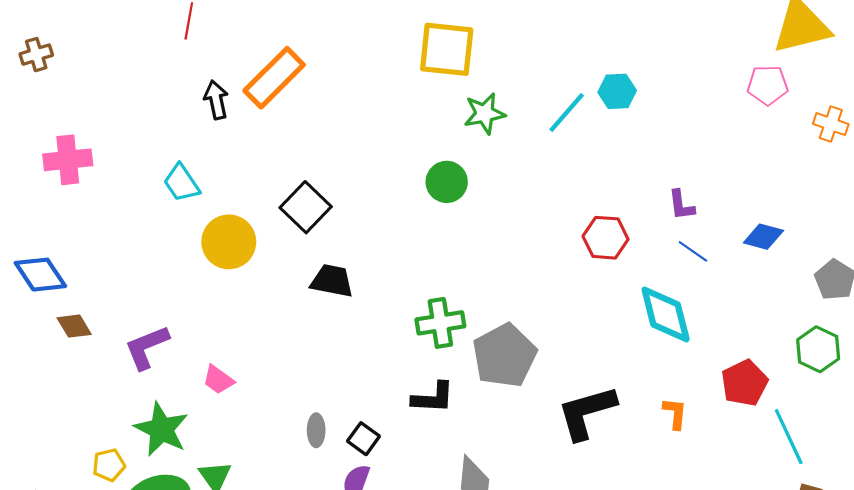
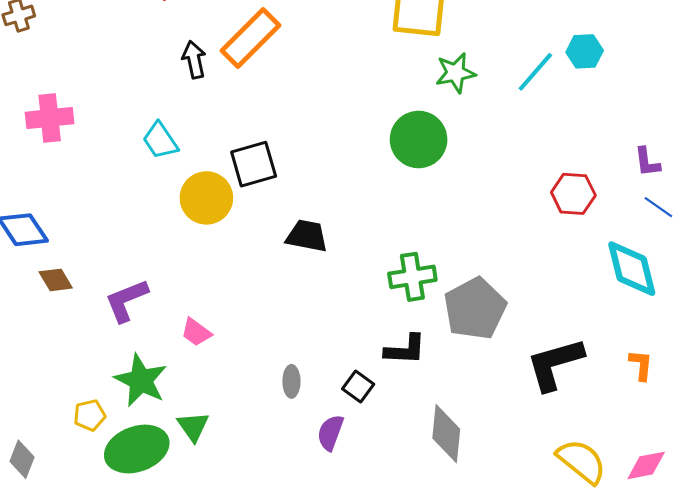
green circle: (447, 182) -> (419, 139), size x1.4
black square: (306, 207) -> (254, 164), moved, turned 30
black square: (364, 439) -> (358, 386), moved

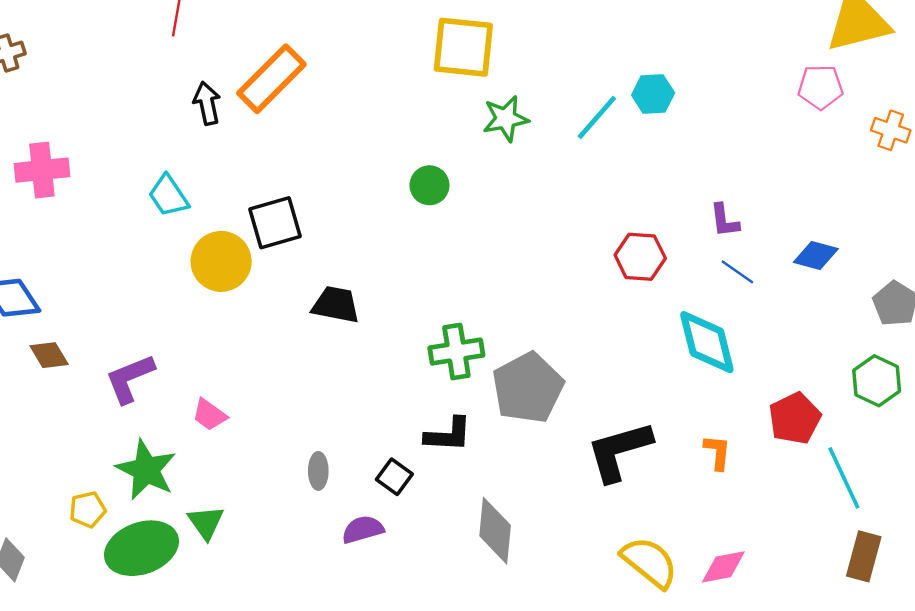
green circle: (419, 139) -> (429, 185), moved, size x0.6
purple semicircle: (330, 433) -> (363, 529), turned 54

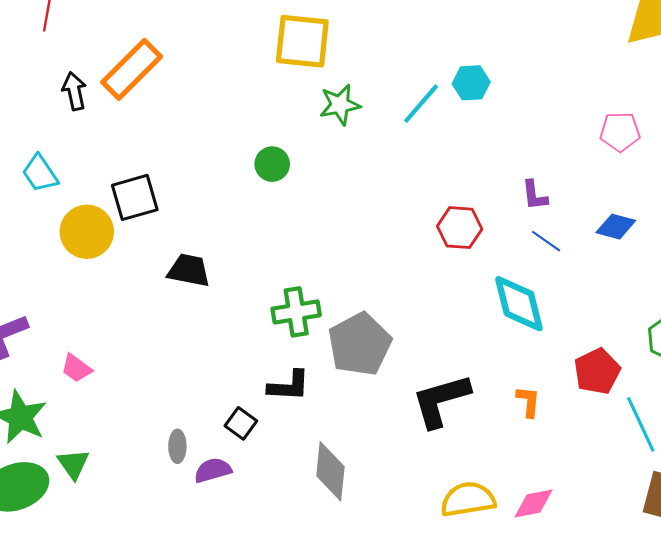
pink pentagon: (820, 87) -> (620, 132), moved
gray ellipse: (318, 471) -> (177, 446), moved
yellow semicircle: (650, 562) -> (468, 499), turned -48

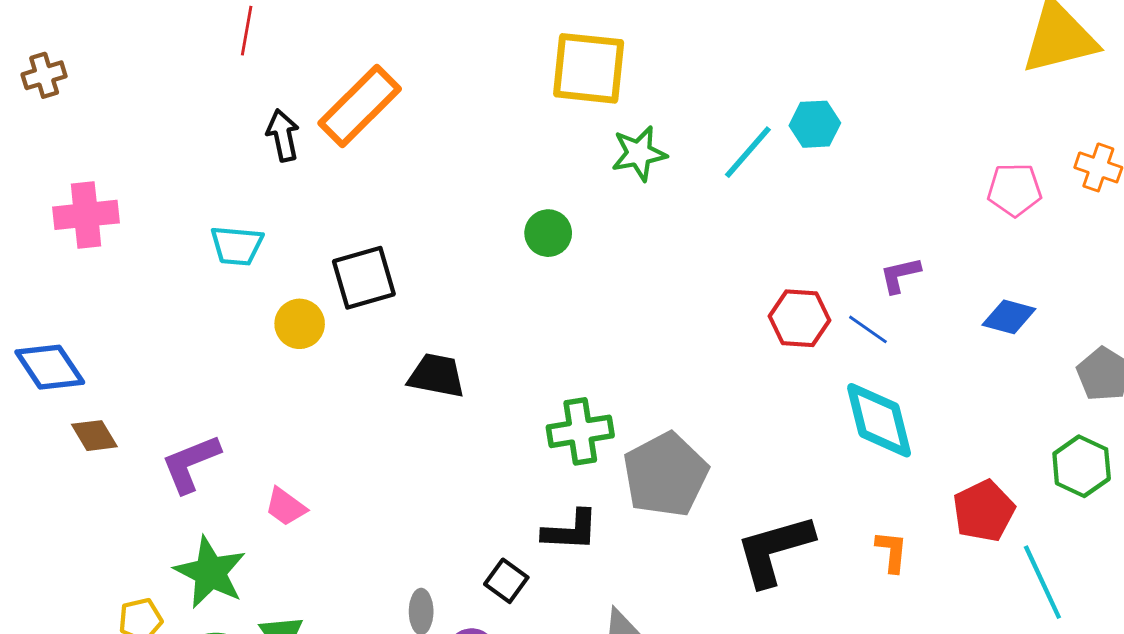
cyan trapezoid: (40, 173) -> (237, 246), turned -51
purple L-shape: (535, 195) -> (900, 275), turned 84
yellow circle: (87, 232) -> (300, 324), size x0.7
blue line: (546, 241) -> (868, 329), moved

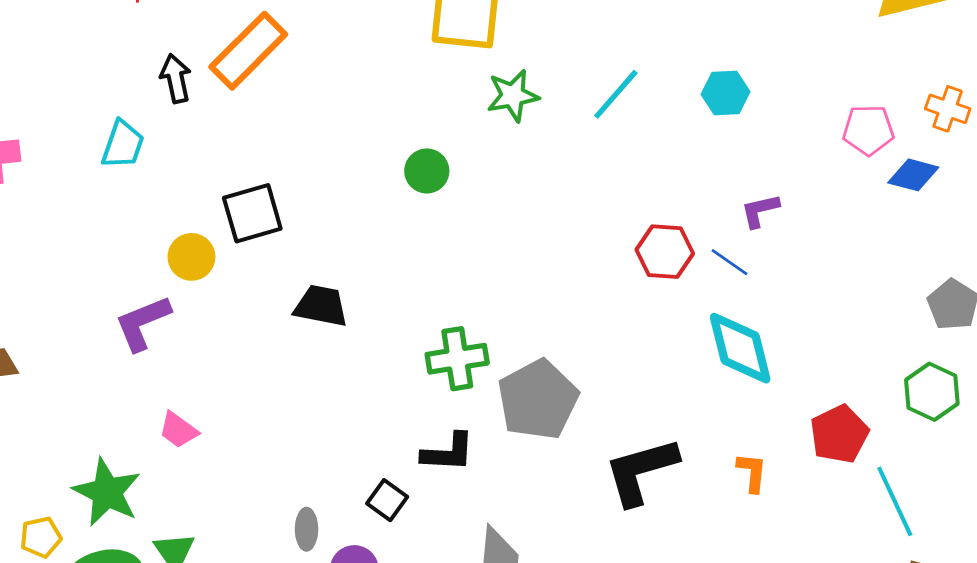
cyan hexagon: (815, 124) -> (726, 93), moved
cyan trapezoid: (237, 246) -> (123, 145), moved, turned -76
blue diamond: (1009, 317) -> (913, 175), moved
purple L-shape: (191, 463) -> (143, 323), moved

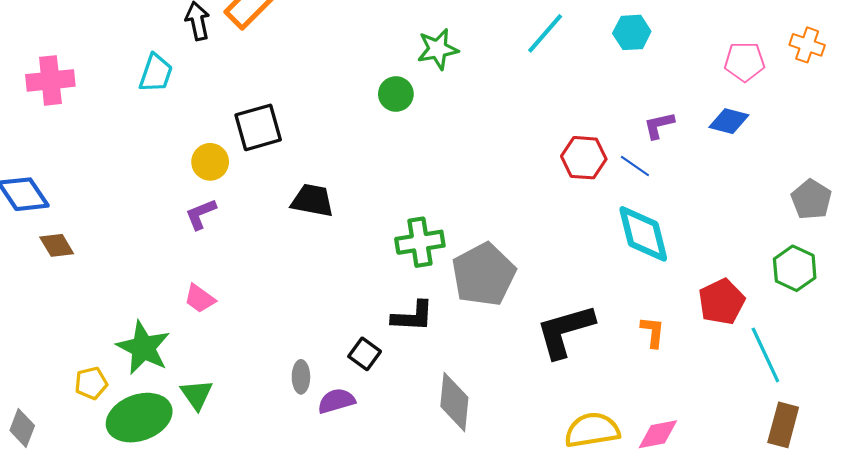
green star: (513, 96) -> (438, 49), moved
blue diamond: (913, 175) -> (729, 121), moved
purple L-shape: (143, 323) -> (201, 214), moved, size x0.7

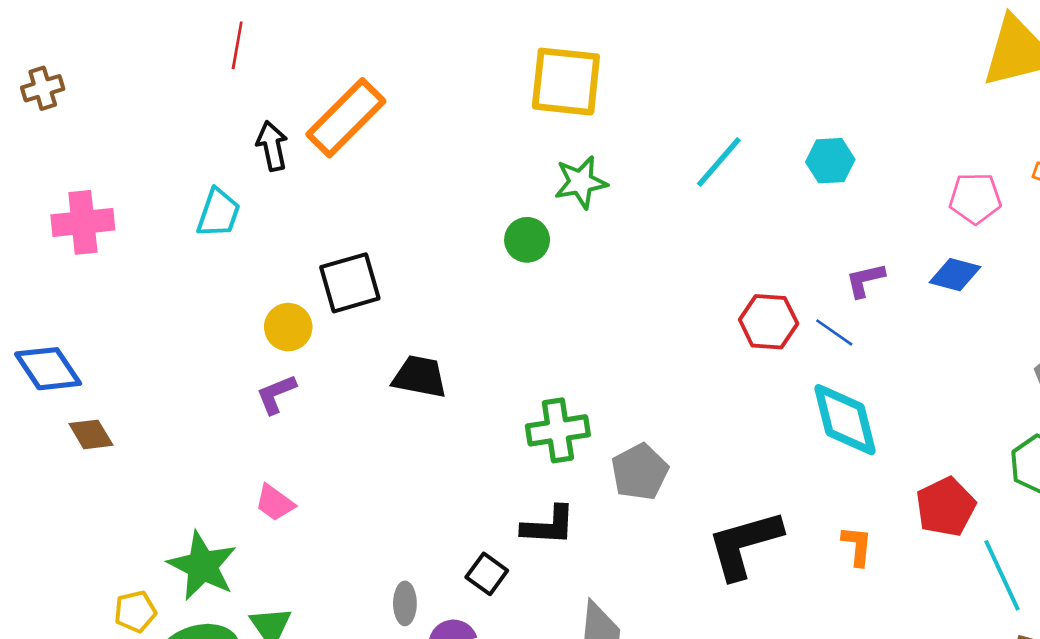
gray pentagon: (484, 275) -> (640, 472), size x0.7

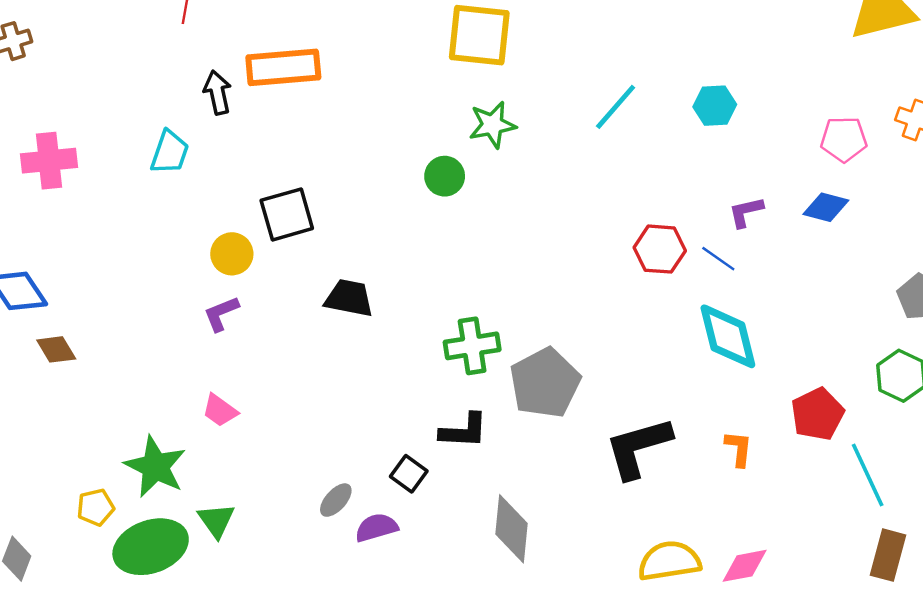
orange rectangle: (346, 118) -> (283, 67), turned 40
gray pentagon: (640, 472) -> (545, 383), size x1.4
gray ellipse: (405, 603) -> (336, 500), turned 42

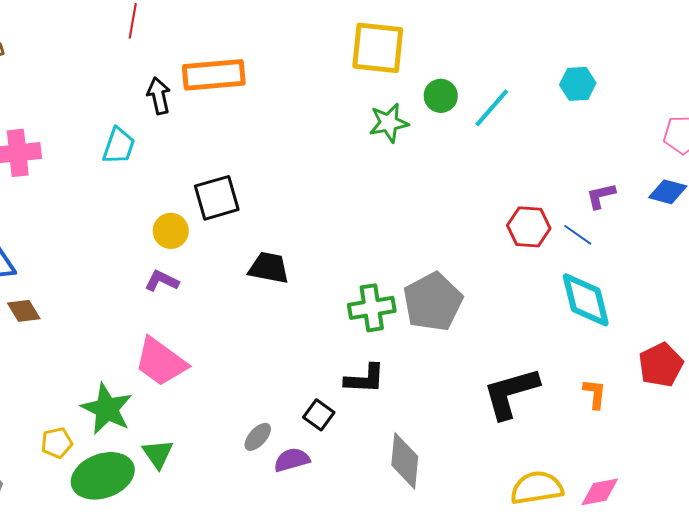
cyan hexagon: (715, 106) -> (578, 84), moved
green circle: (445, 176) -> (441, 96), moved
purple L-shape: (221, 314) -> (162, 281), turned 48
gray pentagon: (545, 383) -> (433, 302), moved
pink trapezoid: (220, 410) -> (161, 362), size x1.8

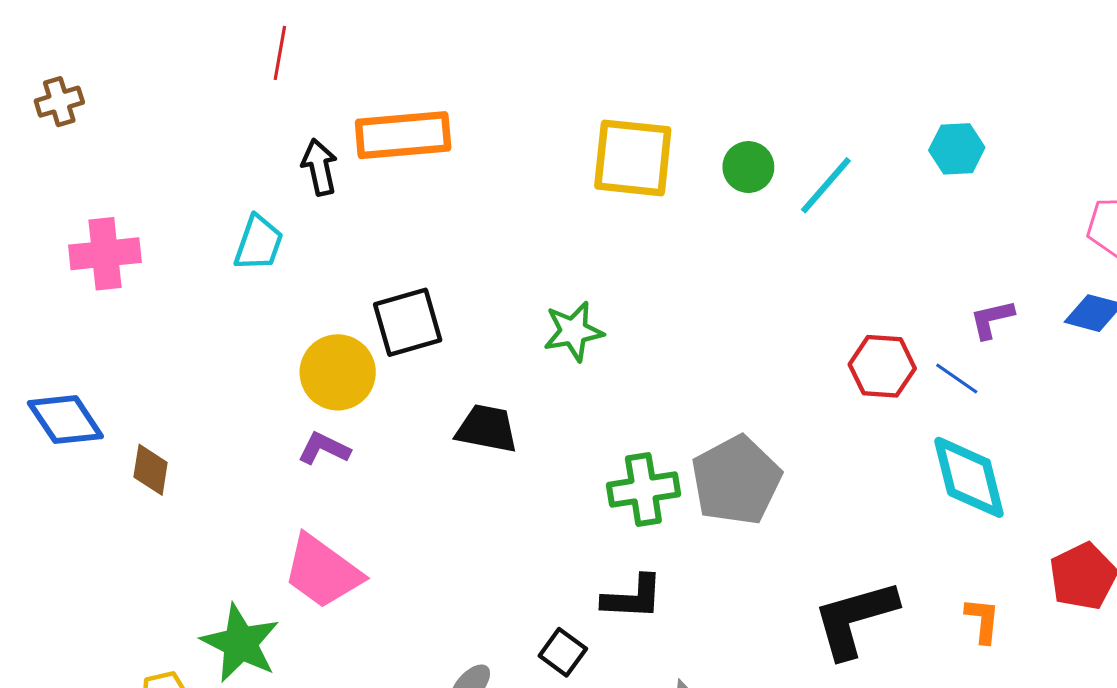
yellow square: (378, 48) -> (633, 158), moved
green star: (389, 123) -> (573, 331), moved
yellow circle: (171, 231) -> (338, 372), size x1.4
brown diamond: (24, 311) -> (151, 470), moved, turned 40

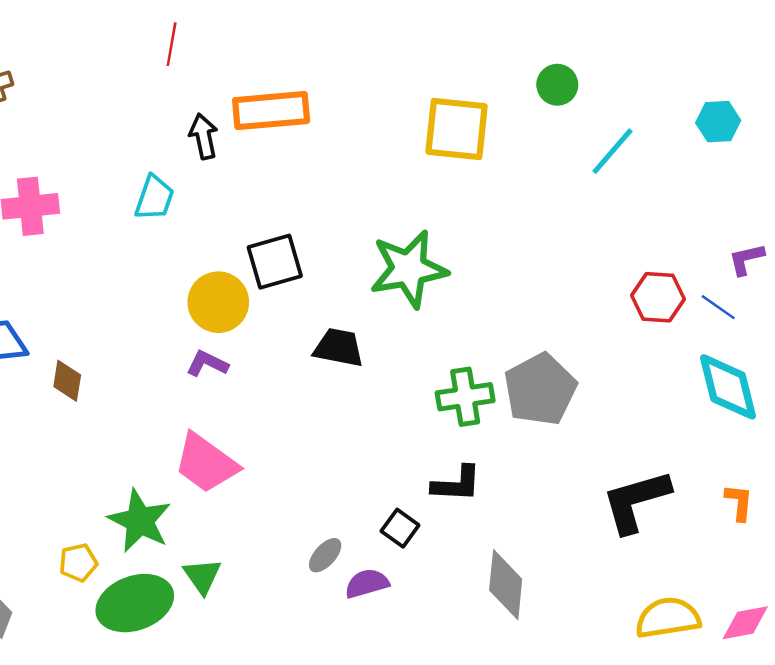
green circle: (748, 167) -> (557, 85), moved
green star: (573, 331) -> (409, 269), size x1.6

